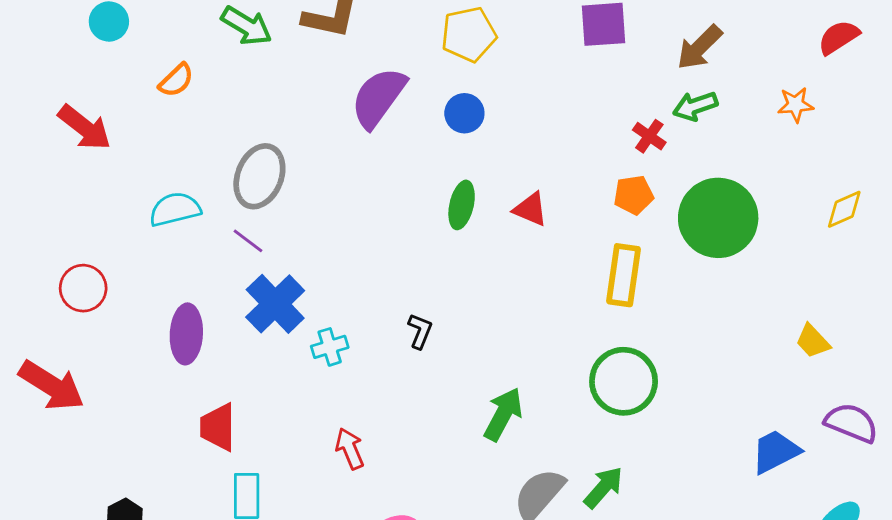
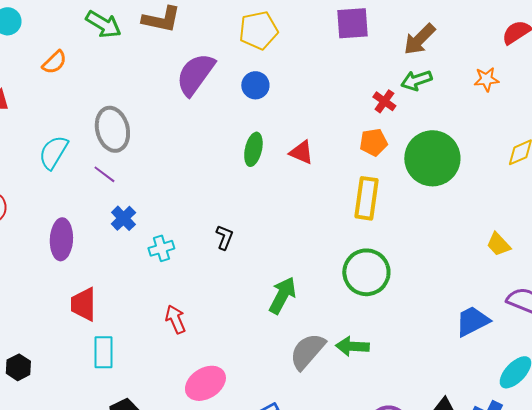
gray ellipse: (259, 176) -> (112, 129), turned -36
cyan semicircle: (175, 209) -> (53, 152), turned -45
blue cross: (275, 304) -> (123, 218), size x0.6
green arrow: (603, 487) -> (352, 346), turned -128

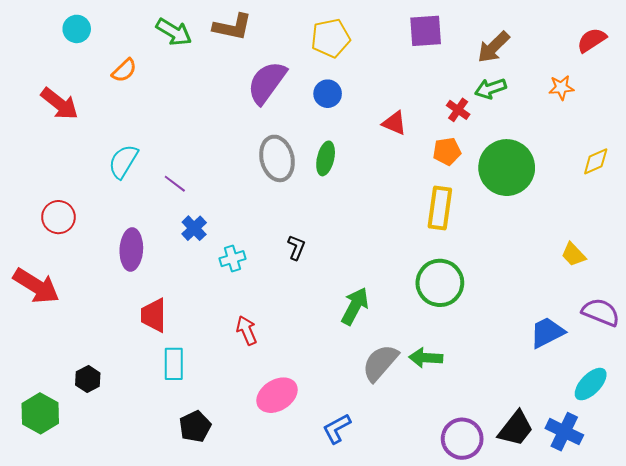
gray ellipse: (112, 129) -> (277, 158), moved
red triangle: (301, 152) -> (394, 123), moved

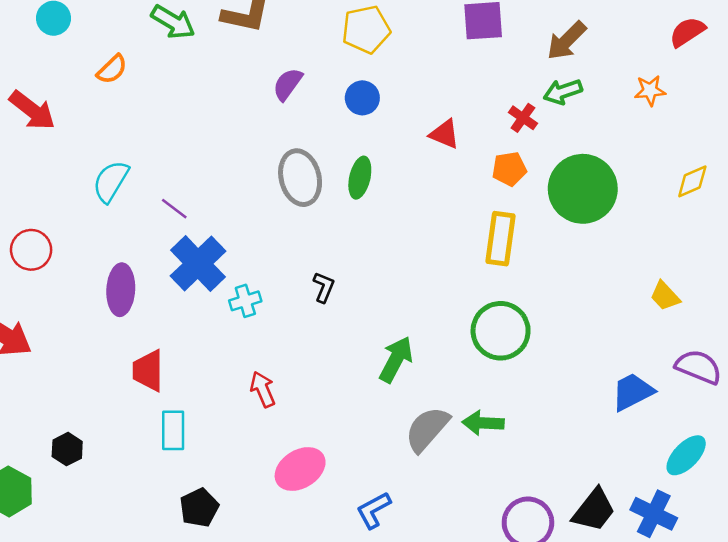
purple semicircle: (267, 83) -> (288, 84), size x0.6
blue cross: (194, 228) -> (198, 264), size x1.8

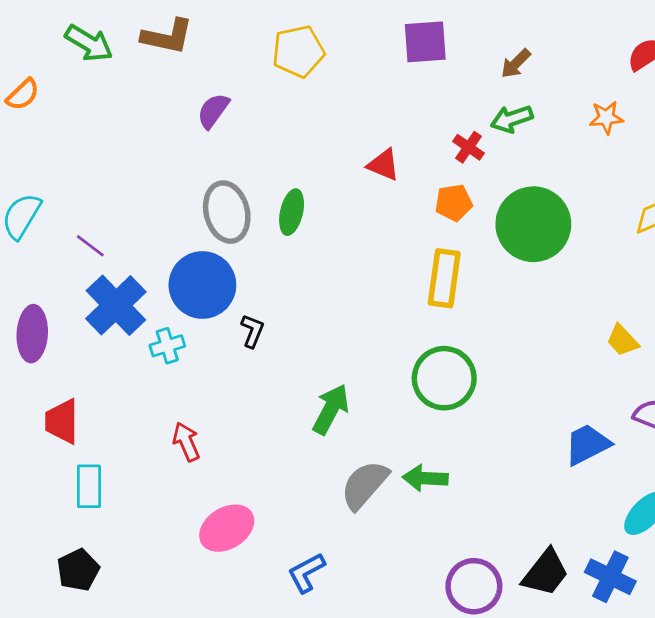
brown arrow: (567, 41) -> (516, 63), size x0.7
blue circle: (362, 98) -> (202, 285), moved, size x1.8
black pentagon: (199, 508) -> (78, 570), moved

